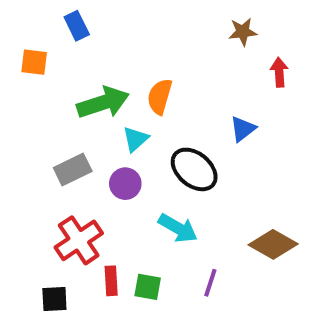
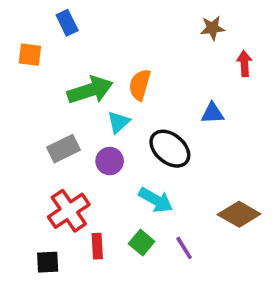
blue triangle: (243, 129) -> (212, 113), turned 35
purple line: (210, 283) -> (184, 248), turned -50
green square: (148, 287) -> (142, 243), moved, turned 30

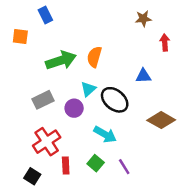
cyan triangle: (118, 122) -> (88, 89), moved
brown diamond: (239, 214) -> (161, 120), moved
black square: (48, 262) -> (32, 176), turned 35

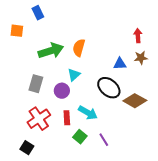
brown star: (143, 19) -> (141, 58), moved
gray rectangle: (43, 100) -> (36, 84), turned -48
black ellipse: (115, 100) -> (109, 88), moved
red rectangle: (66, 165) -> (67, 118), moved

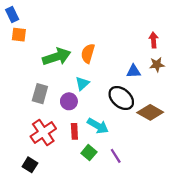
blue rectangle: (38, 13) -> (12, 14), moved

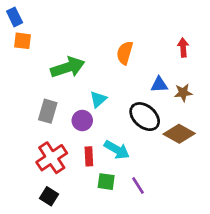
orange semicircle: (88, 53) -> (125, 53), moved
brown star: (157, 65) -> (183, 93), moved
green square: (89, 153) -> (106, 182), turned -32
black square: (30, 165) -> (49, 196), moved

